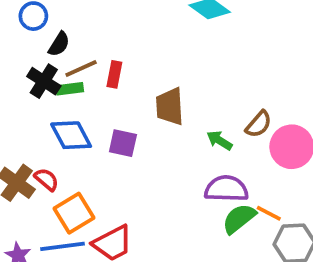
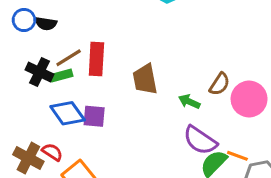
black semicircle: (59, 44) -> (46, 24), moved, turned 75
red rectangle: (114, 74) -> (96, 59), size x1.5
purple square: (123, 143) -> (94, 116), moved
purple semicircle: (226, 189) -> (200, 140), turned -140

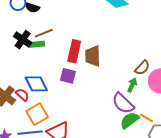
red rectangle: (96, 59) -> (74, 51), moved
green arrow: (189, 102) -> (132, 85), moved, turned 80
blue diamond: (68, 113) -> (36, 84), moved
purple square: (94, 116) -> (68, 76), moved

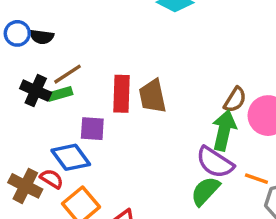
purple square: (68, 76) -> (92, 129), moved
green arrow: (132, 85) -> (224, 130), size x1.6
green semicircle: (130, 120) -> (205, 191), moved

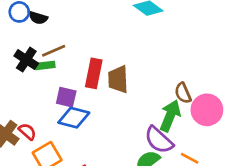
brown semicircle: (235, 100) -> (183, 93), turned 115
blue diamond: (71, 157) -> (74, 118), moved, turned -48

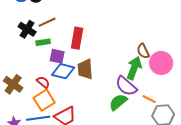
green rectangle: (45, 65) -> (43, 42), moved
brown trapezoid: (118, 79) -> (85, 69), moved
red semicircle: (27, 132) -> (43, 82), moved

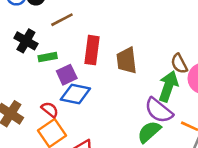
brown line: (47, 22) -> (62, 20), moved
purple square: (57, 56) -> (67, 75), turned -35
brown trapezoid: (85, 69) -> (127, 60), moved

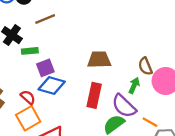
red rectangle: (92, 50) -> (94, 95), moved
brown trapezoid: (127, 60) -> (99, 60), turned 90
green arrow: (168, 86) -> (134, 85), size x0.6

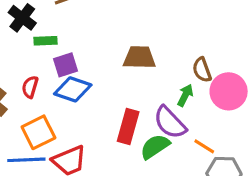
red rectangle: (94, 95) -> (128, 126), moved
red semicircle: (28, 97) -> (30, 87), moved, turned -119

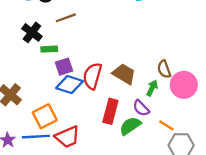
brown trapezoid: (139, 58) -> (124, 74), moved, turned 30
red semicircle: (30, 87) -> (92, 76), moved, size x1.6
purple semicircle: (170, 122) -> (141, 108), size x0.7

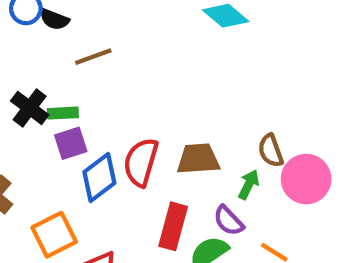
black cross: (32, 32) -> (30, 108), moved
purple square: (64, 67) -> (71, 143), moved
brown trapezoid: (124, 74) -> (198, 159), turned -35
blue diamond: (70, 85) -> (99, 178), turned -56

